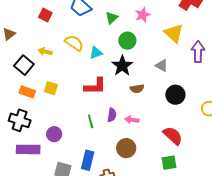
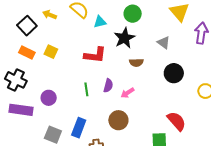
pink arrow: (132, 120) -> (127, 93), turned -48
red semicircle: (173, 136) -> (177, 121), moved

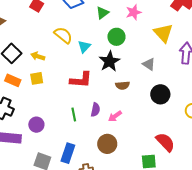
yellow arrow: (50, 15) -> (38, 56), moved
cyan triangle: (100, 22) -> (84, 46), turned -32
yellow square: (51, 52) -> (37, 78), turned -32

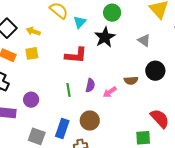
brown semicircle: (123, 85) -> (131, 80), moved
brown circle: (107, 144) -> (90, 120), moved

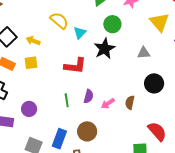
gray triangle: (144, 40) -> (144, 53), turned -40
brown semicircle: (131, 80) -> (130, 103), moved, turned 104

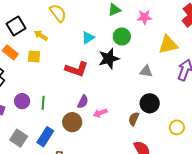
yellow semicircle: (59, 21) -> (58, 13), moved
yellow triangle: (159, 22) -> (168, 45), turned 45
green line: (67, 100) -> (43, 103), moved
brown semicircle: (130, 103) -> (134, 119), moved
brown circle: (87, 131) -> (72, 122), moved

